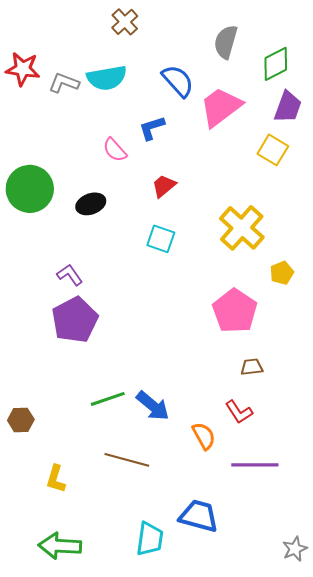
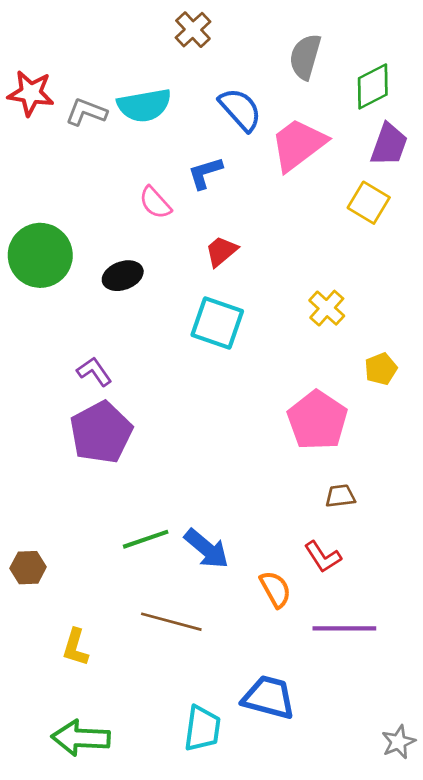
brown cross: (125, 22) -> (193, 30), moved
yellow cross: (242, 228) -> (327, 308), size x0.6
cyan square: (161, 239) -> (217, 323), size x1.4

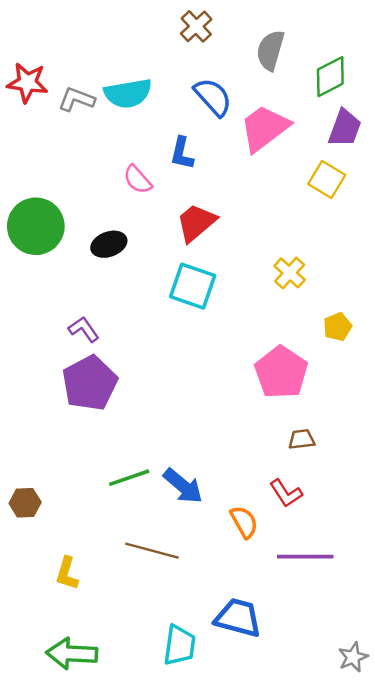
brown cross: (193, 30) -> (196, 26), moved
blue L-shape: (205, 173) -> (182, 153), turned -60
red trapezoid: (221, 251) -> (196, 223), size x1.4

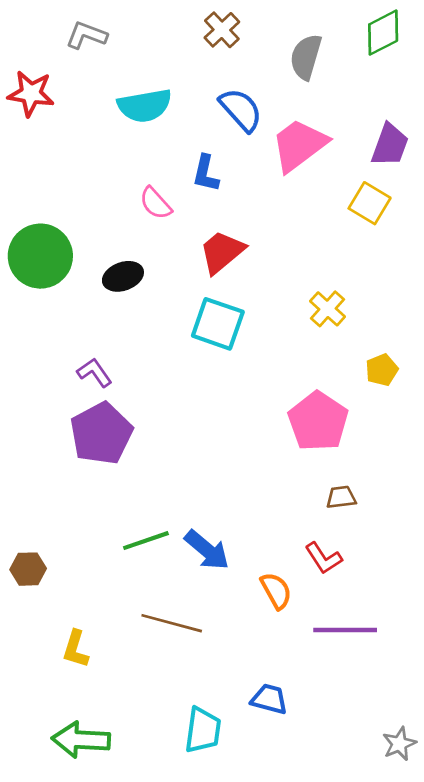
green diamond: (330, 77) -> (383, 33), moved
gray L-shape: (77, 99) -> (86, 35), moved
blue trapezoid: (238, 618) -> (269, 699), size x0.7

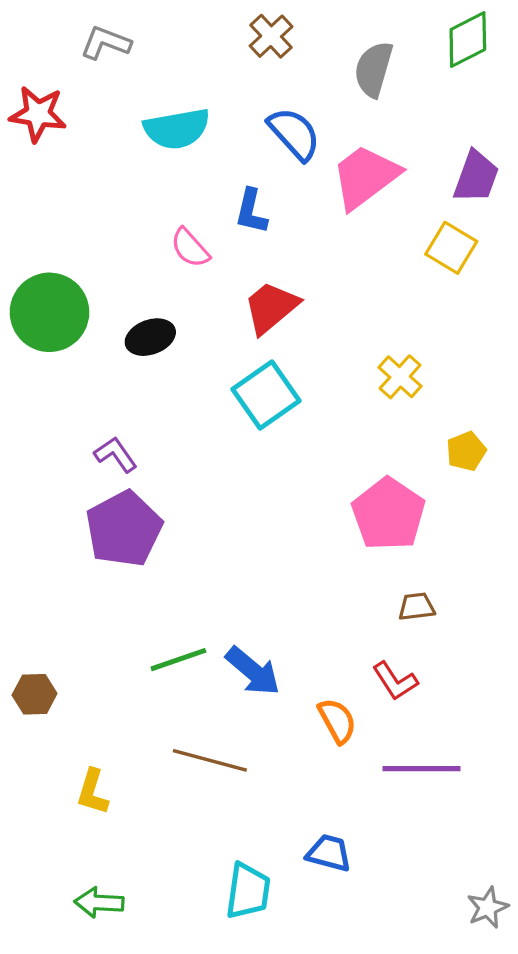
cyan square: (218, 324) -> (266, 395), turned 36
green arrow: (81, 740) -> (99, 903), size x0.7

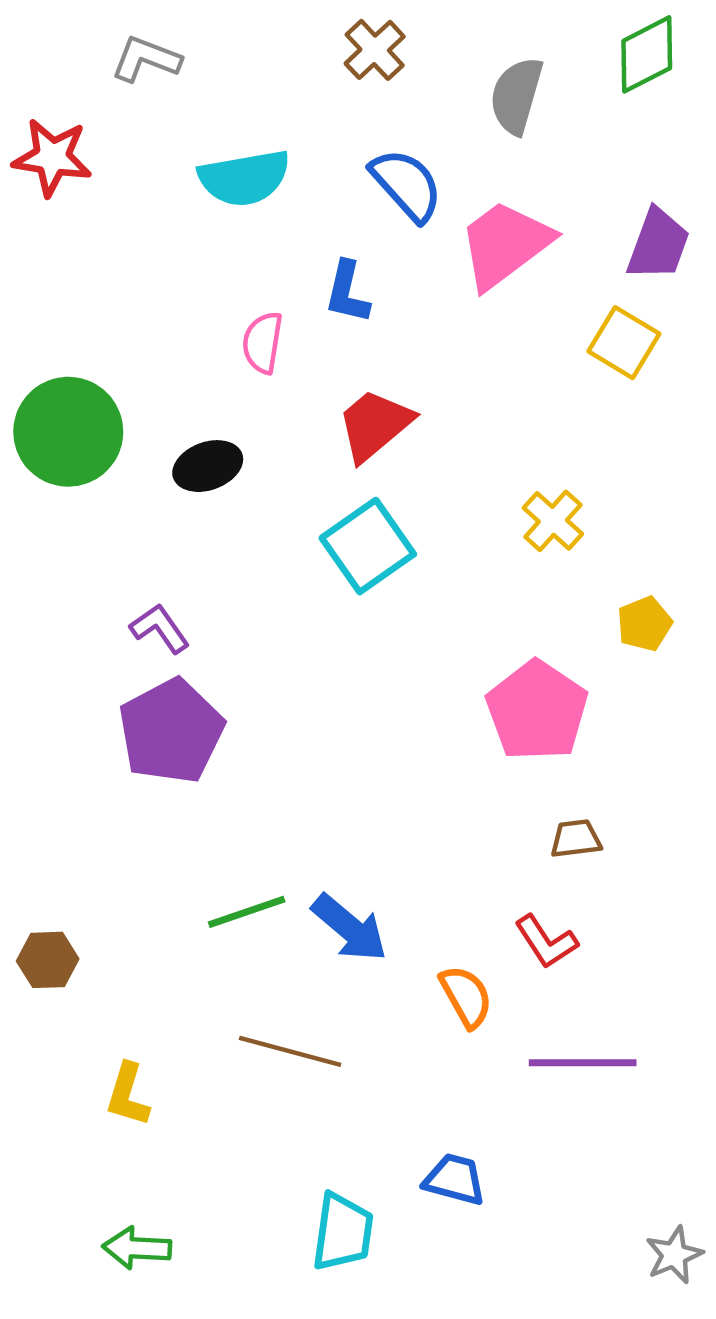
pink semicircle: (190, 248) -> (263, 343), turned 51

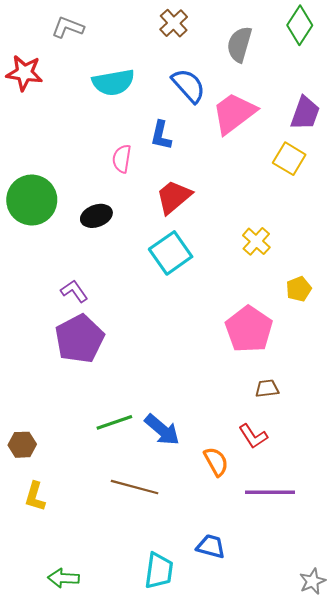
green diamond: (647, 54) -> (300, 25), turned -30
yellow L-shape: (128, 1095) -> (35, 497), moved

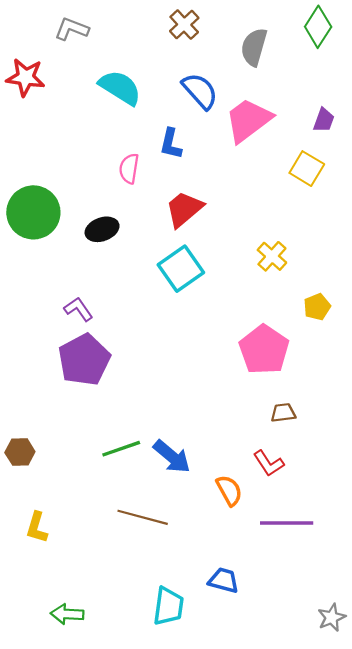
cyan semicircle: (113, 82) -> (120, 88), turned -138
purple trapezoid: (305, 113) -> (324, 120), size x0.7
brown hexagon: (22, 445) -> (20, 452), moved

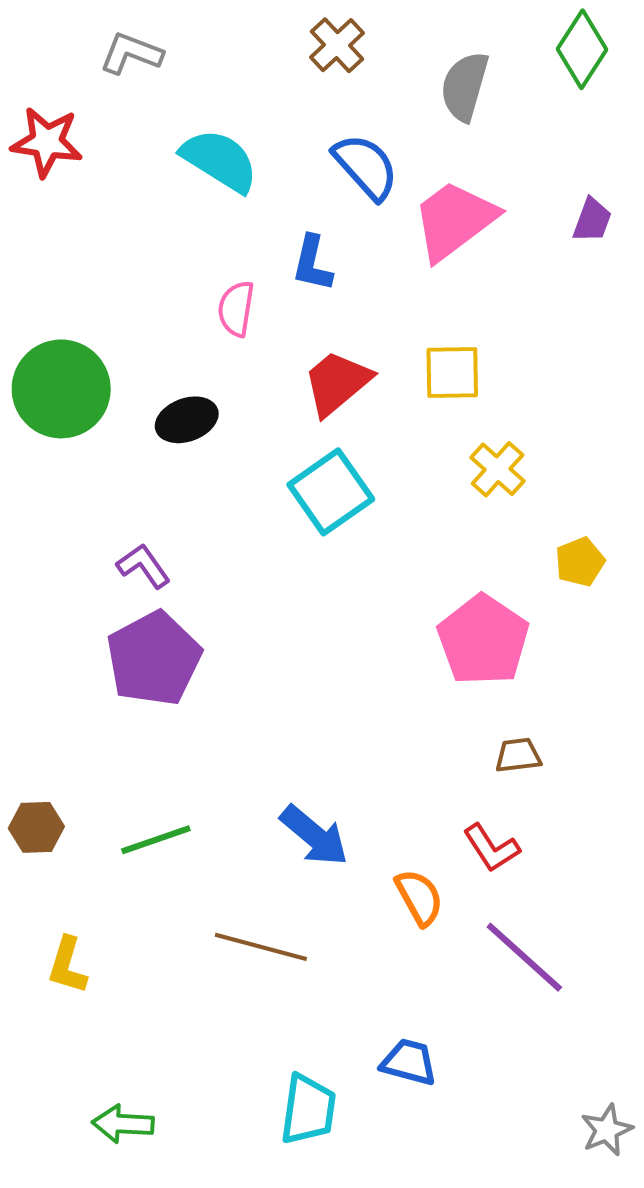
yellow square: (307, 169) -> (452, 372), moved, turned -32
green line: (121, 449) -> (156, 840), moved
purple line: (287, 523) -> (524, 957), turned 42

